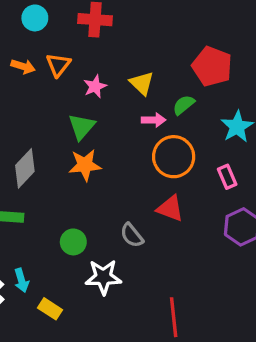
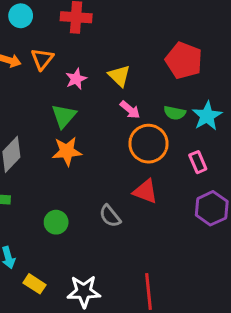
green semicircle: (184, 105) -> (175, 113), moved, turned -130
pink arrow: (154, 120) -> (130, 110), turned 40
white star: (103, 277) -> (84, 291), moved

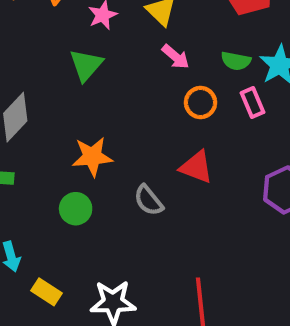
orange circle: (148, 144) -> (200, 103), size x0.6
orange star: (67, 151) -> (92, 157), moved
pink rectangle: (198, 162) -> (253, 103), moved

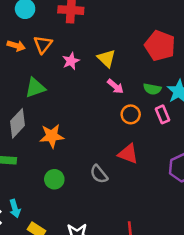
green triangle: (86, 65) -> (35, 88), moved, turned 30
orange star: (92, 157) -> (52, 136), moved

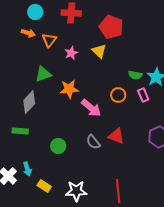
orange arrow: (16, 46) -> (28, 33), moved
red pentagon: (160, 46) -> (111, 27), moved
pink arrow: (115, 86) -> (91, 108), moved, size x1.5
orange star: (52, 136) -> (69, 89), moved
red triangle: (128, 154) -> (116, 136), moved

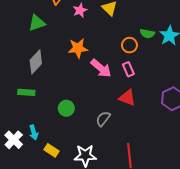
green triangle: (43, 74) -> (37, 23), moved
orange circle: (118, 95) -> (129, 45), moved
pink rectangle: (143, 95) -> (128, 69), moved
gray semicircle: (93, 142) -> (103, 119), moved, turned 77

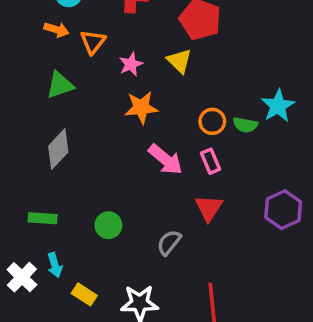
green semicircle: (147, 34) -> (245, 125), moved
orange star: (78, 48) -> (141, 108), moved
green rectangle: (26, 92) -> (43, 218), moved
red triangle: (127, 98) -> (209, 208), turned 42

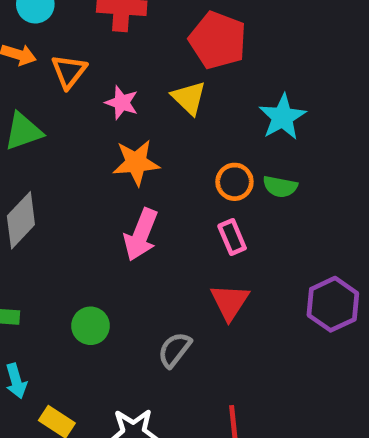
pink star: (131, 64) -> (122, 103), turned -30
cyan star: (278, 106) -> (282, 117), moved
pink arrow: (166, 159) -> (141, 235), moved, turned 72

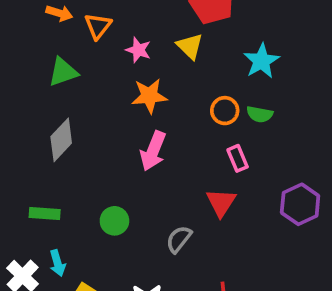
pink rectangle: (232, 237) -> (238, 158), moved

